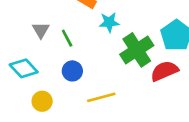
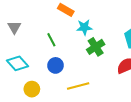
gray triangle: (41, 30) -> (14, 27), moved
green cross: (137, 50) -> (96, 47), moved, size x0.7

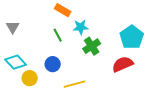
green line: (51, 40) -> (58, 35), moved
yellow circle: (32, 89) -> (30, 78), moved

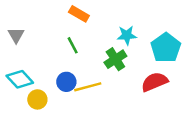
cyan star: (81, 27) -> (127, 35), moved
yellow line: (75, 84) -> (88, 87), moved

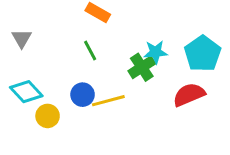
cyan star: (127, 35) -> (156, 52), moved

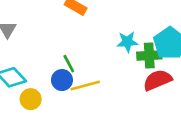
green line: (90, 51) -> (69, 64), moved
green cross: (142, 67) -> (149, 55), moved, turned 30

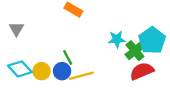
green cross: (149, 55) -> (135, 51), turned -36
yellow circle: (31, 99) -> (42, 71), moved

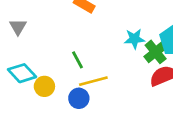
yellow circle: (42, 71) -> (44, 86), moved
blue circle: (62, 71) -> (79, 98), moved

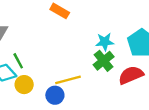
green cross: (156, 52) -> (104, 61), moved
green line: (78, 60) -> (18, 61), moved

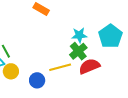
red semicircle: (131, 75) -> (89, 66), moved
yellow line: (68, 80) -> (60, 67), moved

